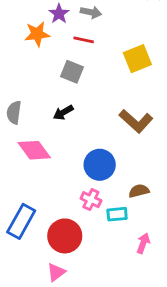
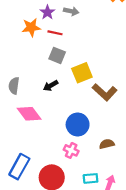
red line: (84, 40) -> (55, 33), moved
yellow square: (137, 59) -> (82, 73), moved
cyan rectangle: (117, 214) -> (91, 178), moved

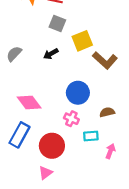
gray semicircle: (14, 86) -> (14, 54), turned 35
pink diamond: (29, 114) -> (29, 102), moved
cyan rectangle: (91, 178) -> (91, 136), moved

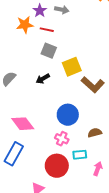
red circle: (52, 146) -> (57, 166), moved

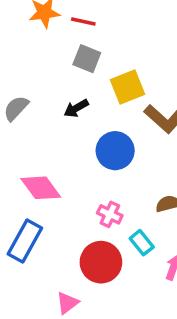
blue circle: (68, 115) -> (115, 151), moved
cyan rectangle: (80, 155) -> (142, 243), turned 56

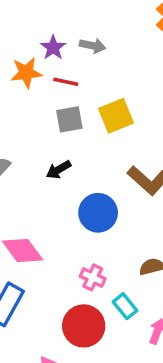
gray square: (87, 59) -> (69, 119), turned -32
yellow square: (128, 87) -> (116, 116), moved

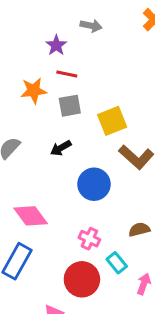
gray arrow: (93, 46) -> (91, 26), moved
orange star: (26, 73) -> (34, 91), moved
yellow square: (116, 116) -> (112, 121), moved

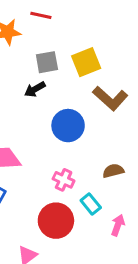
gray square: (70, 106) -> (47, 62), moved

